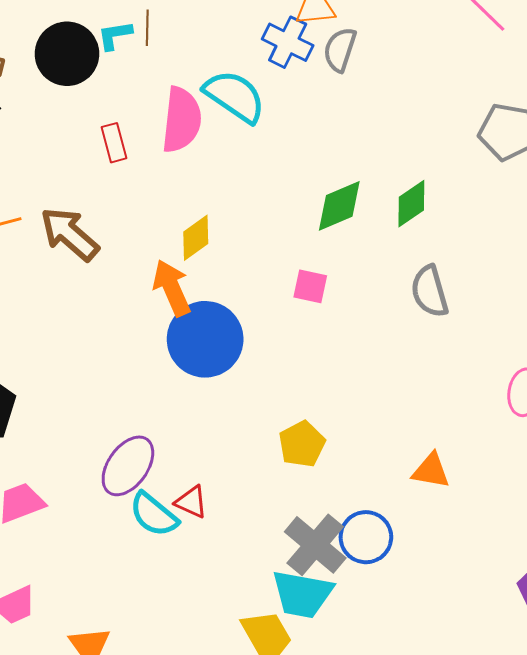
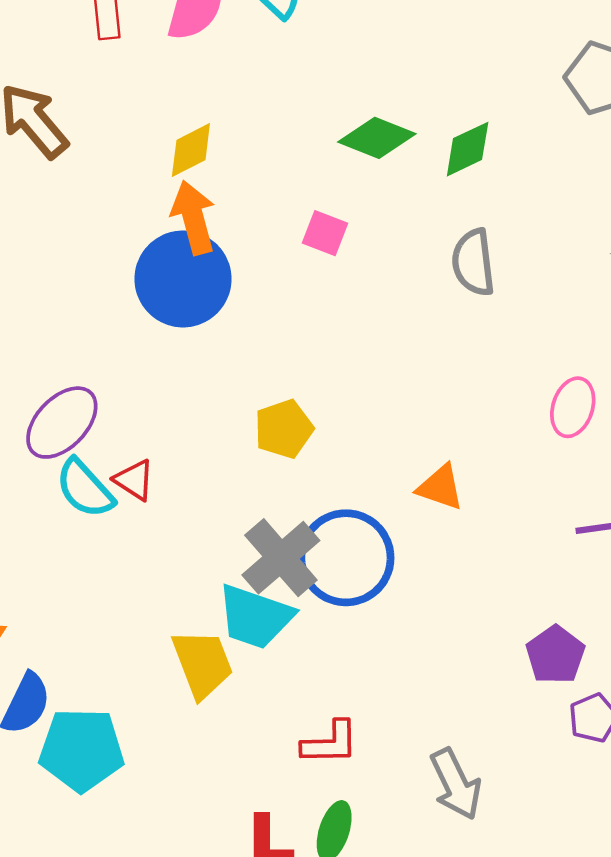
green diamond: (339, 206) -> (377, 138), turned 36
orange arrow: (172, 288) -> (193, 218), moved
blue circle: (366, 537) -> (346, 558), size x1.4

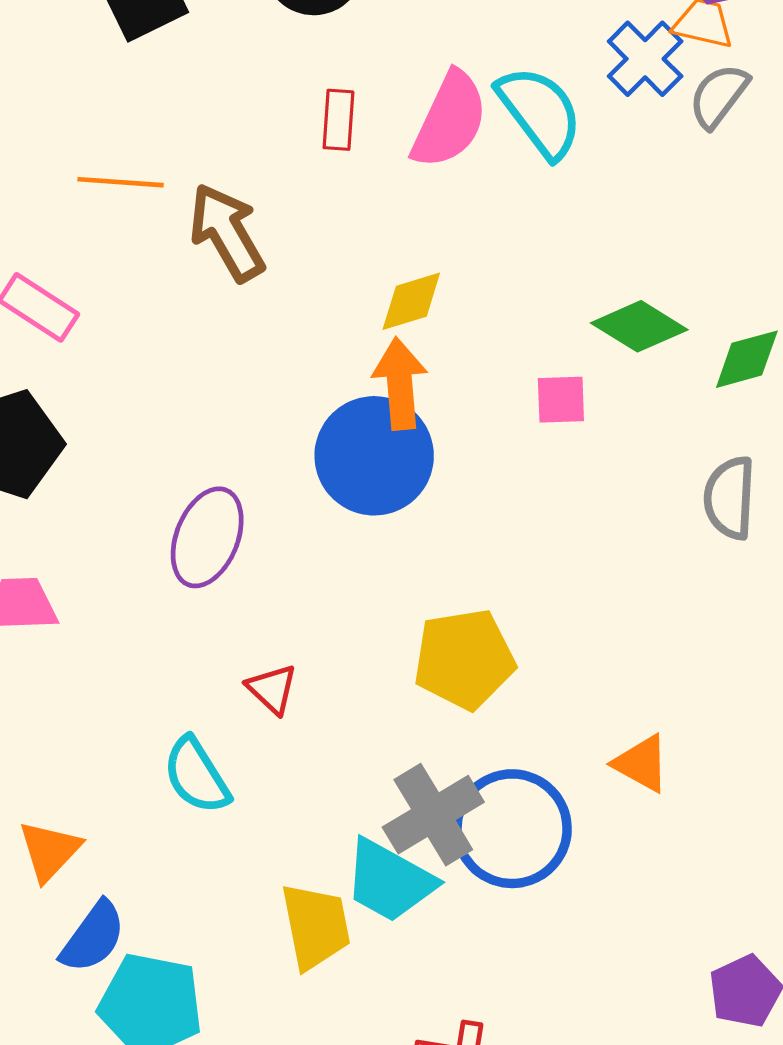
pink square: (325, 233) -> (561, 400), moved, turned -33
purple ellipse: (62, 423) -> (207, 537), moved, turned -32
yellow pentagon: (284, 429) -> (464, 659), size x1.4
cyan semicircle: (85, 488) -> (196, 776), moved

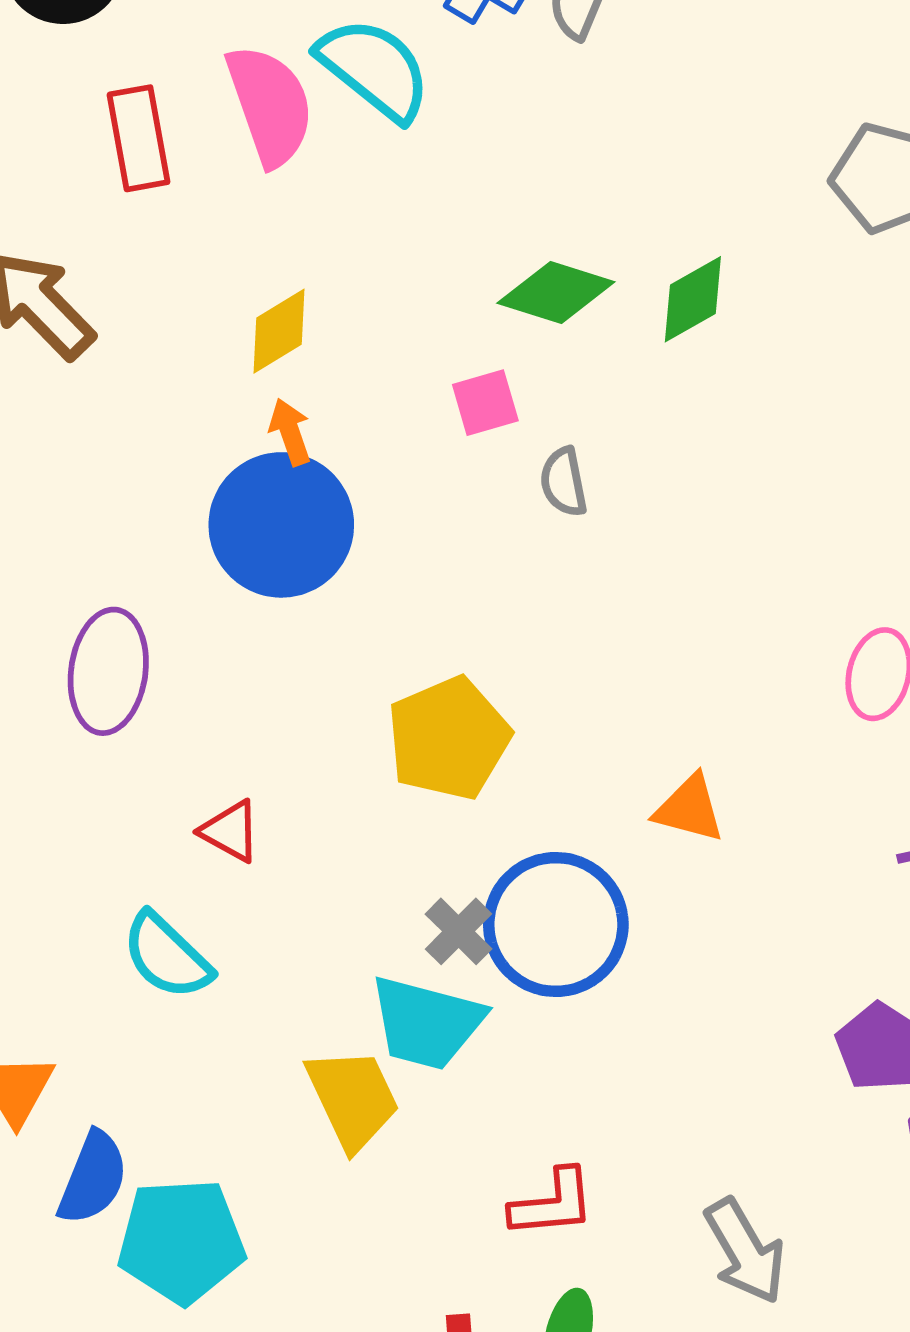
red rectangle: (338, 120) -> (139, 138), size x1.4
pink semicircle: (450, 120) -> (270, 105), turned -30
orange arrow: (400, 384) -> (290, 432), size x0.6
gray semicircle: (730, 498) -> (564, 482), moved, size x0.7
gray cross: (433, 815) -> (459, 931), size x0.6

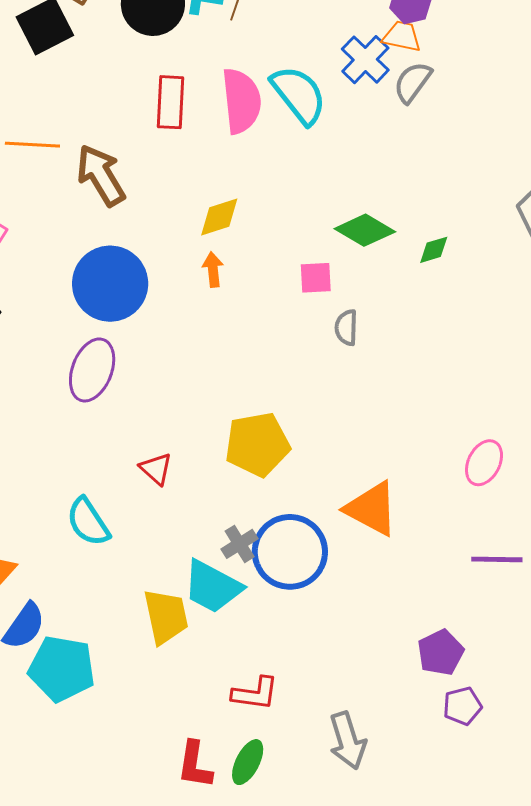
green diamond: (693, 299) -> (434, 250), size x0.7
blue circle: (281, 525) -> (110, 284), moved
orange triangle: (689, 809) -> (372, 509), size x1.5
red triangle: (230, 831) -> (156, 469), moved

